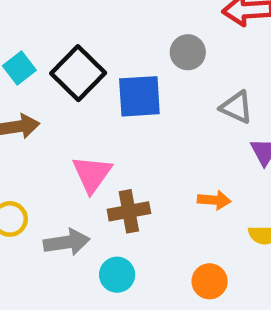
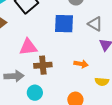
blue square: (139, 96) -> (64, 24), moved
pink triangle: (92, 174) -> (28, 47), turned 42

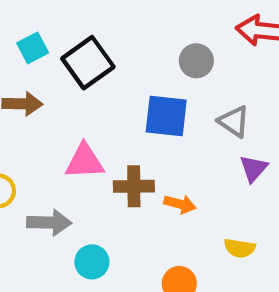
orange arrow: (81, 64) -> (180, 204), moved
brown cross: (43, 65) -> (134, 186), moved

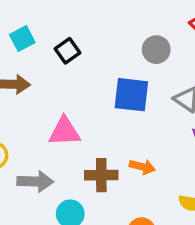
black square: (88, 63) -> (67, 51), size x0.6
brown cross: (134, 186) -> (101, 175), moved

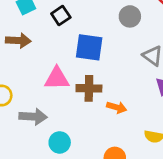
blue square: (131, 95) -> (89, 47), moved
brown cross: (101, 175) -> (89, 88), moved

